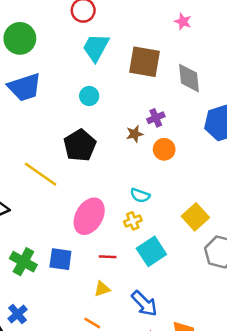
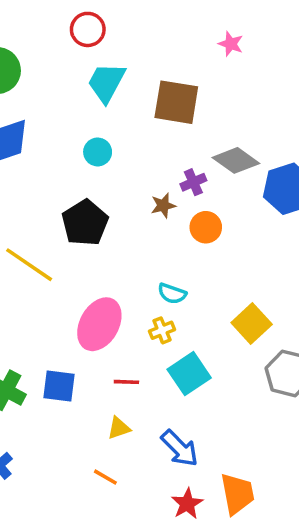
gray diamond: (189, 78) -> (236, 160), moved, turned -48

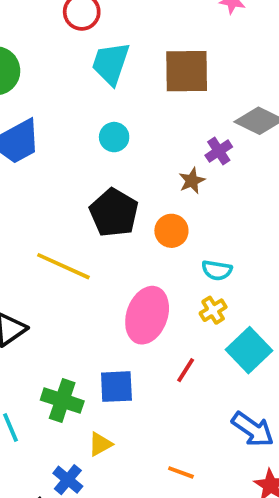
orange circle: (206, 227) -> (171, 231), moved
red line: (126, 382) -> (186, 370), turned -50
yellow triangle: (119, 428) -> (100, 444), moved

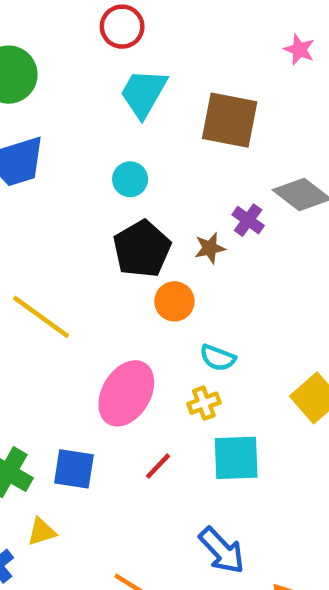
purple cross: (219, 151) -> (248, 220), turned -32
black pentagon: (114, 213) -> (142, 249), moved
cyan square: (249, 350) -> (236, 458), turned 30

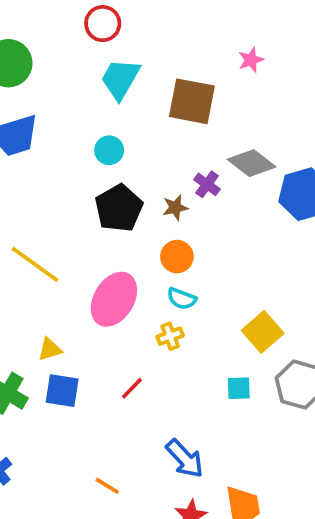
pink star: (299, 50) -> (251, 60), moved, turned 30
orange circle: (174, 301) -> (177, 257), moved
pink ellipse: (126, 393) -> (114, 299), moved
cyan square: (236, 458) -> (239, 388), moved, size x0.6
yellow triangle: (42, 532) -> (50, 349), moved

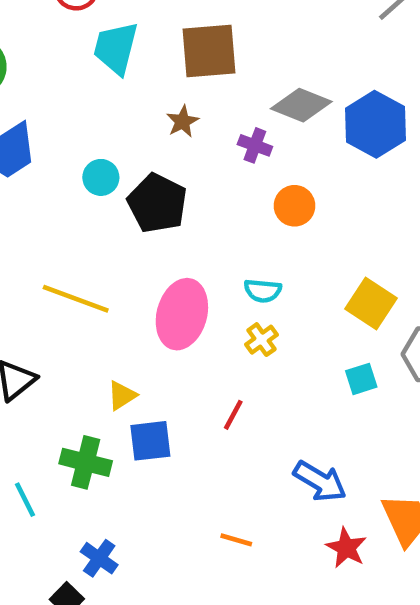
cyan circle: (109, 150) -> (101, 177), moved
brown star: (175, 208) -> (182, 121), moved
orange circle: (177, 257) -> (295, 206), moved

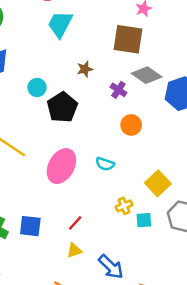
brown square: (209, 51) -> (128, 39), moved
yellow cross: (261, 340) -> (124, 206), moved
yellow triangle: (122, 395) -> (74, 250), moved

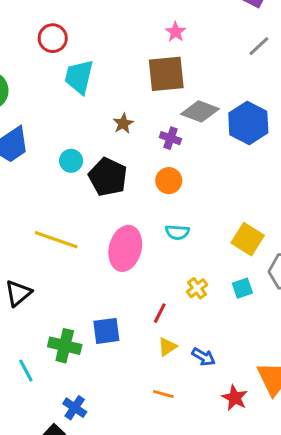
orange circle: (131, 125) -> (169, 181), moved
yellow cross: (124, 206) -> (197, 288), moved
blue arrow: (111, 267) -> (203, 357), moved, size x0.7

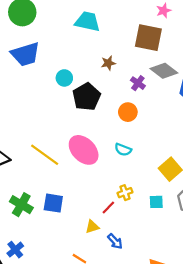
cyan trapezoid: (79, 77) -> (88, 21), turned 72
yellow line: (56, 240) -> (45, 155), moved
pink ellipse: (125, 248) -> (84, 150), turned -76
red line: (160, 313) -> (108, 207), moved

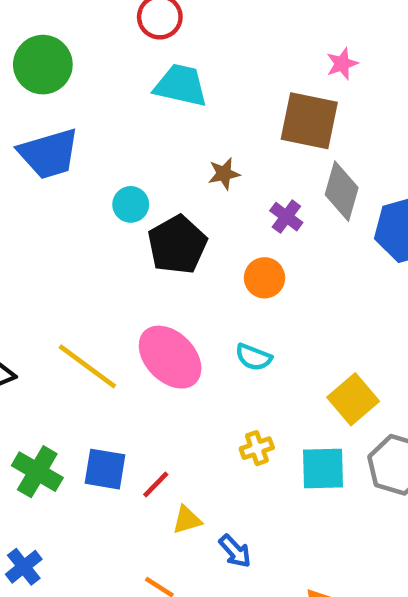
gray diamond: (164, 71) -> (342, 191), turned 68
cyan square: (156, 202) -> (323, 468), size x1.5
red line: (108, 207) -> (156, 484), moved

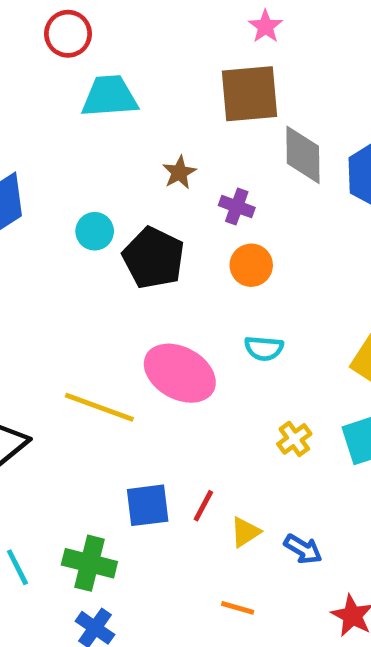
purple cross: (286, 217) -> (237, 207), moved
green cross: (37, 472) -> (89, 563), moved

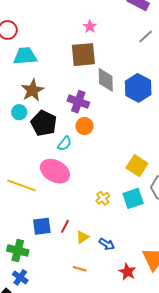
brown star: (179, 172) -> (33, 90), moved, size x1.6
purple cross: (237, 207) -> (78, 102), size x1.5
cyan semicircle: (264, 348) -> (65, 144), moved, turned -56

